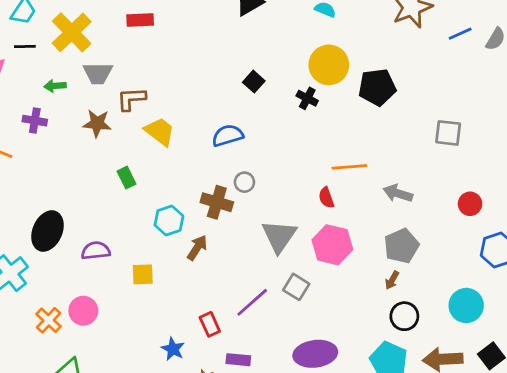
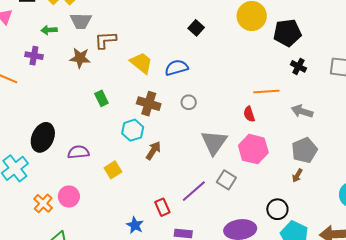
black cross: (307, 98) -> (298, 66), moved
yellow trapezoid: (160, 132) -> (141, 63), moved
brown cross: (217, 202) -> (149, 104), moved
yellow square: (143, 274) -> (113, 170), turned -30
black circle: (404, 316) -> (277, 209), moved

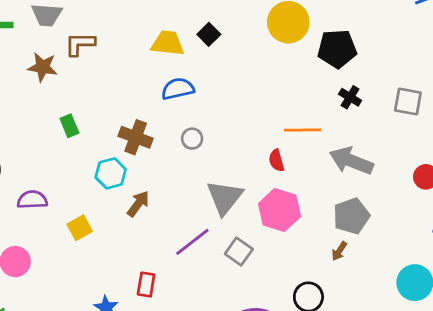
yellow trapezoid: (141, 63) -> (168, 43), moved, turned -35
gray arrow: (302, 111) -> (351, 161), size x1.4
purple line: (194, 191) -> (192, 242), moved
red rectangle: (162, 207) -> (146, 285), turned 30

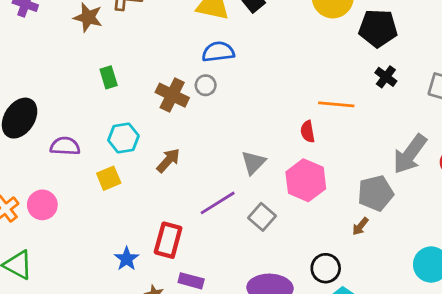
gray circle: (192, 139) -> (206, 85), moved
gray arrow: (351, 161) -> (410, 154), moved, turned -81
cyan hexagon: (111, 173) -> (123, 138), moved
gray triangle: (225, 197) -> (253, 163), size x0.7
red rectangle: (146, 285) -> (168, 240), size x1.4

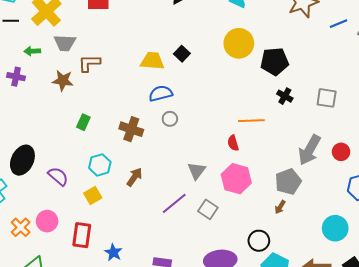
green rectangle: (109, 77) -> (83, 122), turned 49
gray circle: (206, 85) -> (170, 119), moved
purple semicircle: (65, 146) -> (58, 176), turned 45
red rectangle: (168, 240) -> (82, 235), moved

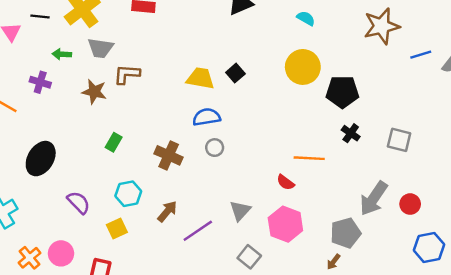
red semicircle: (233, 143) -> (286, 182), turned -42
black ellipse: (22, 160) -> (41, 159), moved
purple line: (174, 203) -> (198, 231), moved

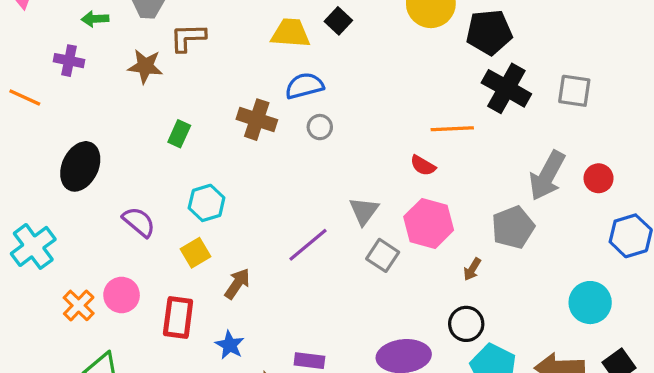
black cross: (351, 133) -> (506, 88), size x1.8
brown cross: (169, 155) -> (257, 120), moved
brown arrow: (167, 211) -> (237, 284), moved
gray square: (249, 257) -> (383, 255), moved
brown arrow: (333, 262) -> (472, 269), moved

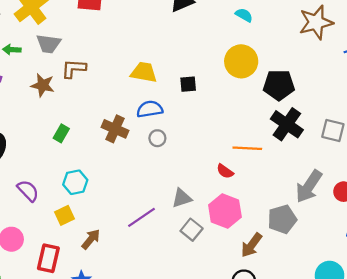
black square: (338, 21) -> (188, 84), moved, turned 36
gray triangle: (364, 211) -> (182, 198), turned 30
brown arrow: (472, 269) -> (252, 245), size x1.6

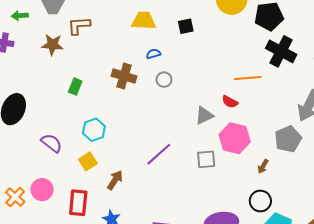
blue semicircle: (150, 109) -> (153, 54), size x0.6
gray triangle: (182, 198) -> (204, 115), moved
gray square: (192, 230) -> (206, 159), turned -36
brown arrow: (252, 245) -> (263, 166), size x0.6

